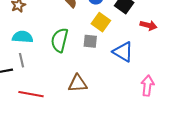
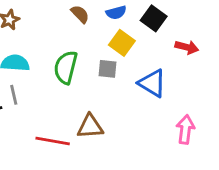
red line: (31, 94) -> (53, 141), moved

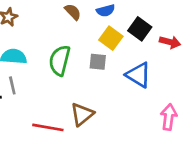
black square: (154, 18) -> (140, 29), moved
brown triangle: (90, 127) -> (82, 114), turned -35

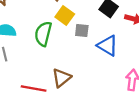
yellow square: (111, 38) -> (65, 16), moved
gray square: (98, 62) -> (82, 31), moved

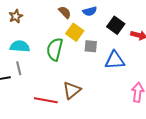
blue triangle: (108, 46) -> (115, 60), turned -35

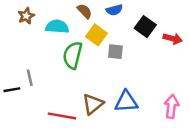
cyan semicircle: (20, 46) -> (57, 27), moved
blue triangle: (115, 60) -> (126, 102), moved

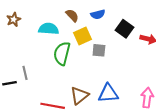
brown star: (26, 16) -> (14, 20), moved
yellow square: (96, 35) -> (82, 36), turned 30

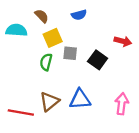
blue semicircle: (98, 14) -> (79, 15), moved
black square: (125, 29) -> (98, 60), moved
green semicircle: (62, 53) -> (46, 62), moved, size x0.7

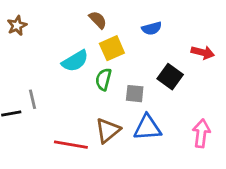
blue semicircle: (79, 15) -> (152, 28), moved
cyan semicircle: (16, 30) -> (75, 61), moved, turned 145
gray square: (70, 53) -> (135, 94), moved

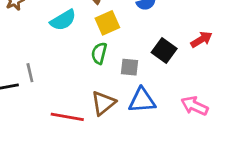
red arrow: (203, 52) -> (201, 39), moved, turned -45
cyan semicircle: (75, 61) -> (63, 20), moved
pink arrow: (201, 133) -> (195, 106), turned -72

